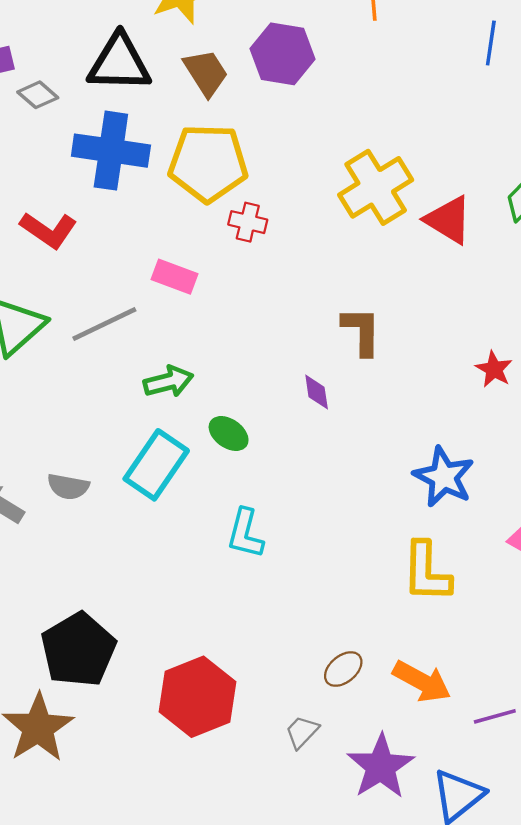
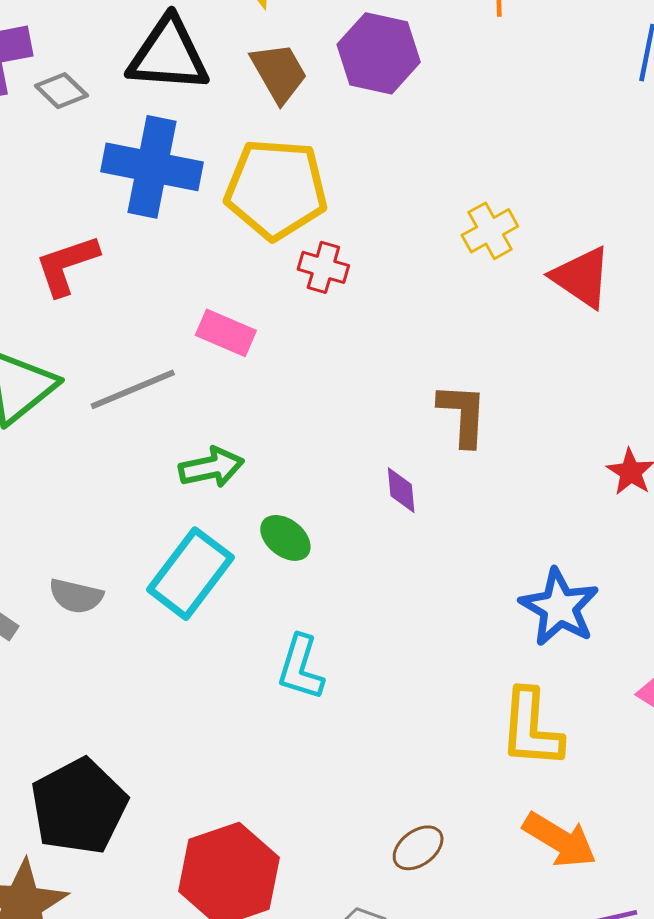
yellow cross: (376, 187) -> (490, 231), size x0.6
red L-shape: (49, 230) -> (67, 265), turned 124
orange arrow: (422, 681) -> (560, 840), moved

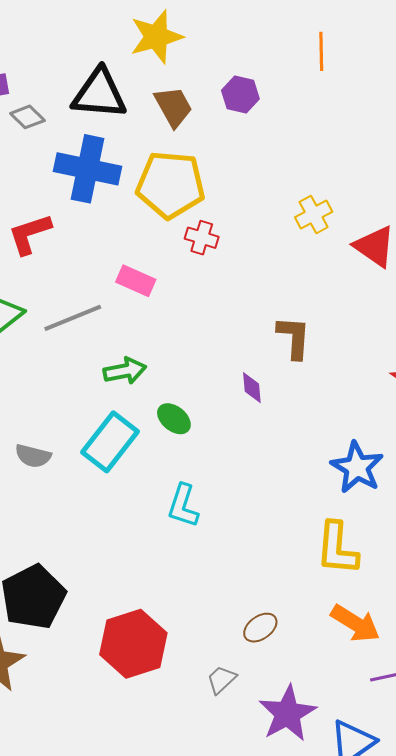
purple hexagon: (379, 53) -> (240, 95), size x0.7

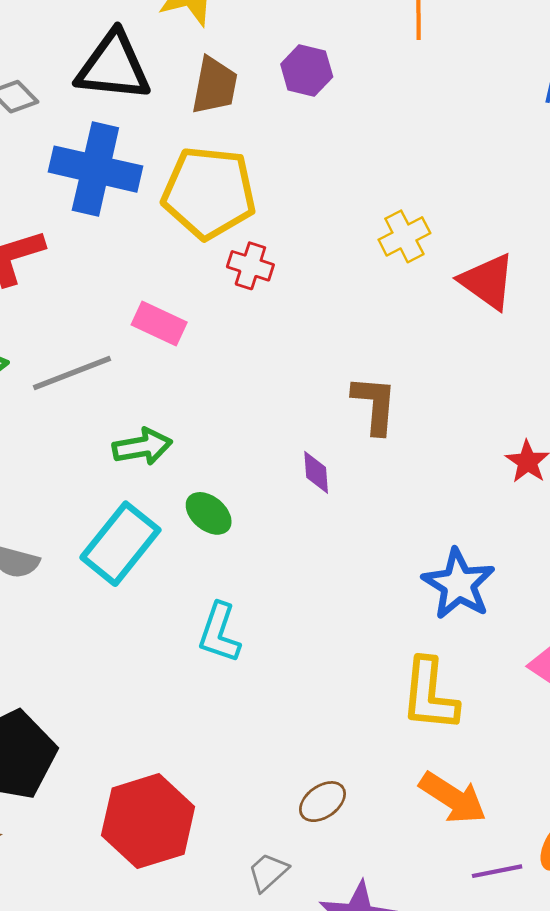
brown trapezoid: (173, 107) -> (215, 86), turned 39

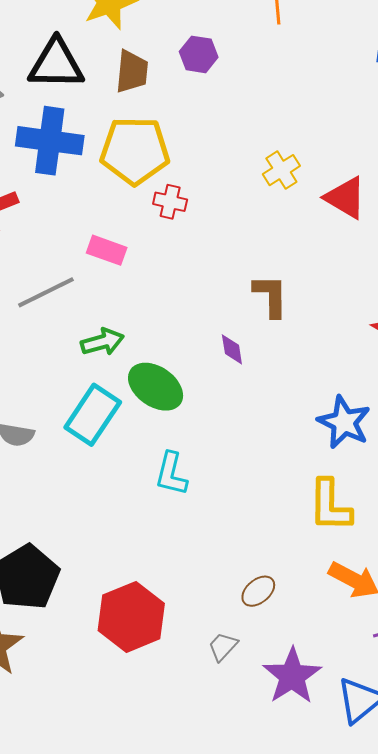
green ellipse: (209, 513) -> (156, 387), size x1.6

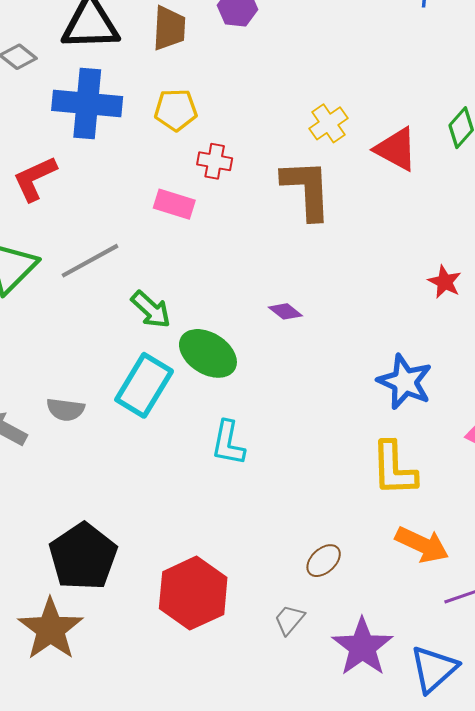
yellow pentagon: (135, 151) -> (176, 110), size x0.6
pink rectangle: (107, 250) -> (174, 204), moved
brown L-shape: (271, 296) -> (307, 189), moved, size x1.4
green arrow: (102, 342) -> (151, 309), turned 60
purple diamond: (232, 349) -> (285, 311), turned -40

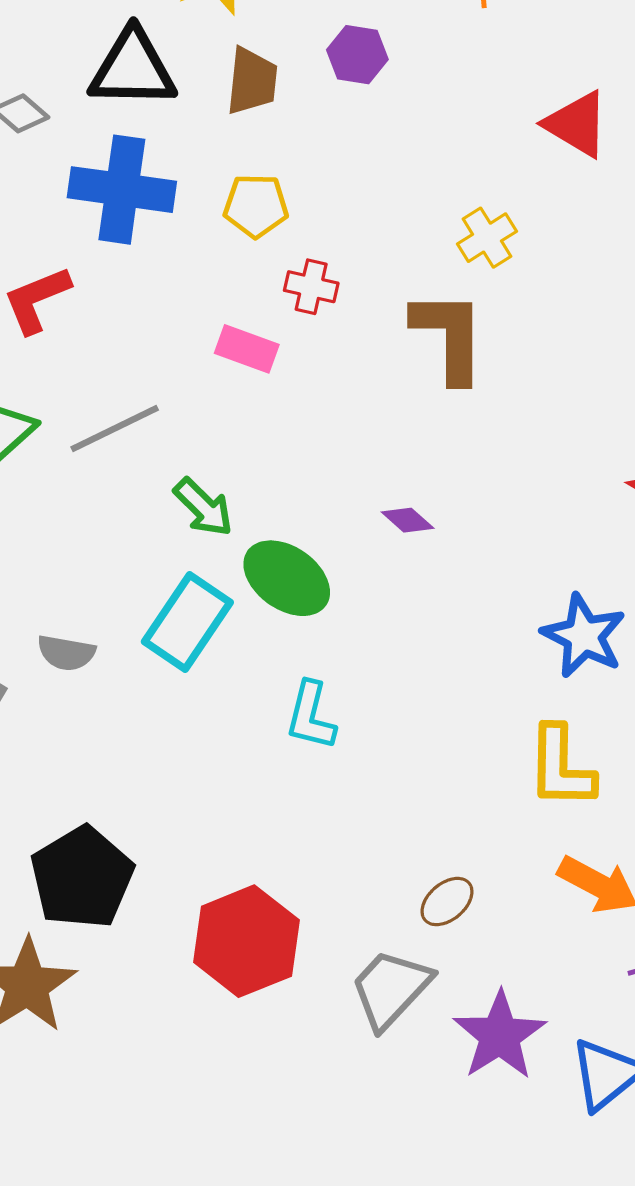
red triangle: (396, 149) -> (577, 124), moved
gray trapezoid: (289, 620) -> (391, 989), size x1.8

